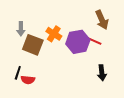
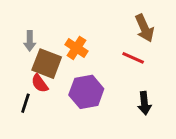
purple hexagon: (78, 42) -> (86, 92), moved
red semicircle: (28, 80) -> (40, 83), moved, turned 48

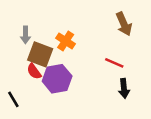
red line: (133, 58) -> (114, 63), moved
purple hexagon: (86, 92) -> (57, 79), moved
black line: (25, 103) -> (13, 99), moved, turned -49

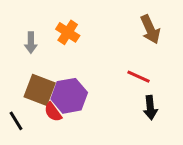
orange cross: (66, 41) -> (68, 32), moved
brown square: (40, 54) -> (40, 90), moved
red semicircle: (34, 71) -> (53, 112), moved

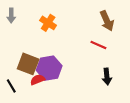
gray arrow: (31, 43) -> (11, 16), moved
red line: (138, 77) -> (98, 45), moved
red semicircle: (53, 112) -> (38, 80), turned 104

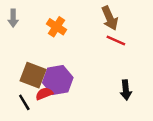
brown arrow: (107, 21) -> (110, 18), moved
red line: (98, 45) -> (116, 40), moved
black line: (11, 86) -> (24, 102), moved

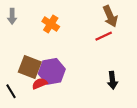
brown arrow: (110, 18) -> (110, 16), moved
red line: (116, 40) -> (104, 36), turned -49
black line: (24, 102) -> (11, 91), moved

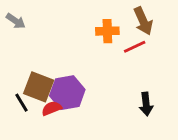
gray arrow: (12, 16) -> (16, 21), turned -56
orange cross: (51, 24) -> (107, 31), moved, turned -35
black line: (11, 91) -> (21, 103), moved

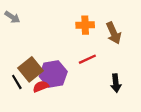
brown arrow: (143, 21) -> (114, 33), moved
red line: (135, 47) -> (87, 59), moved
brown square: (39, 87) -> (30, 69), turned 30

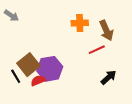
red line: (87, 59) -> (97, 50), moved
black arrow: (116, 83) -> (108, 77), turned -126

